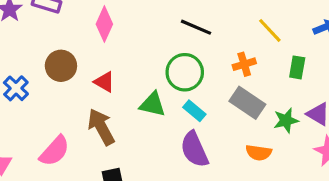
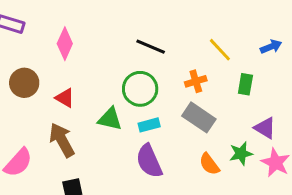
cyan rectangle: (194, 111) -> (149, 125), turned -55
green star: (286, 120) -> (241, 154), moved
orange semicircle: (259, 153) -> (209, 164), turned 45

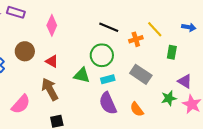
blue arrow: (271, 47) -> (189, 27), turned 32
orange cross: (196, 81) -> (136, 39), moved
orange semicircle: (209, 164) -> (137, 109), moved

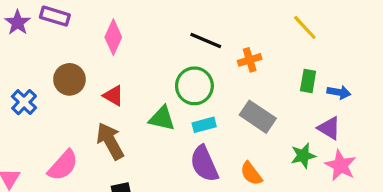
blue arrow: (189, 27) -> (339, 92), moved
yellow line: (155, 29) -> (305, 27), moved

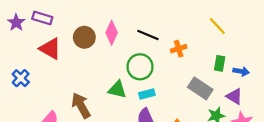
pink diamond: (113, 37) -> (112, 33), moved
brown circle: (69, 79) -> (84, 37), moved
red triangle: (113, 96) -> (50, 49), moved, size x1.5
gray rectangle: (258, 117) -> (200, 88), moved

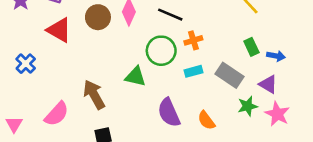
orange cross: (179, 49) -> (193, 40), moved
green rectangle: (220, 63) -> (251, 47), turned -35
cyan rectangle: (147, 94) -> (193, 71), moved

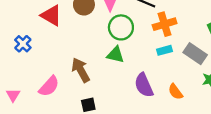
orange cross: (193, 40) -> (165, 24), size x1.5
green circle: (161, 51) -> (121, 27), moved

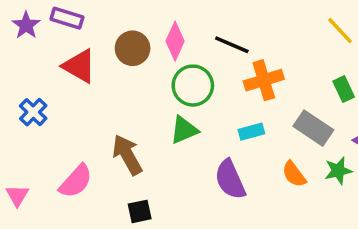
cyan rectangle: (165, 50) -> (251, 132), moved
green triangle: (116, 55) -> (184, 130), turned -36
orange semicircle: (175, 92) -> (294, 174), moved

